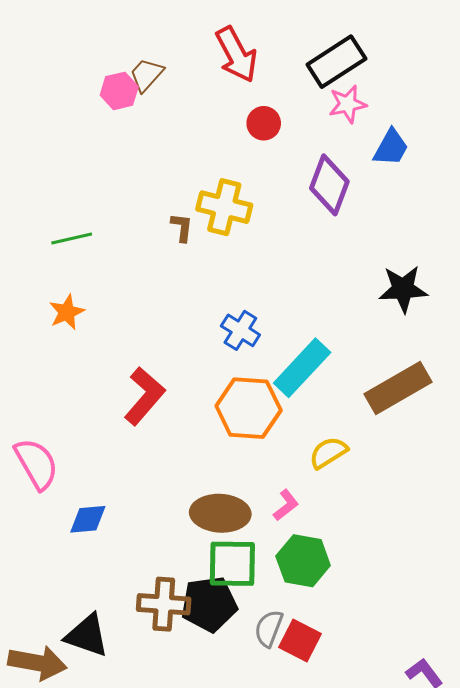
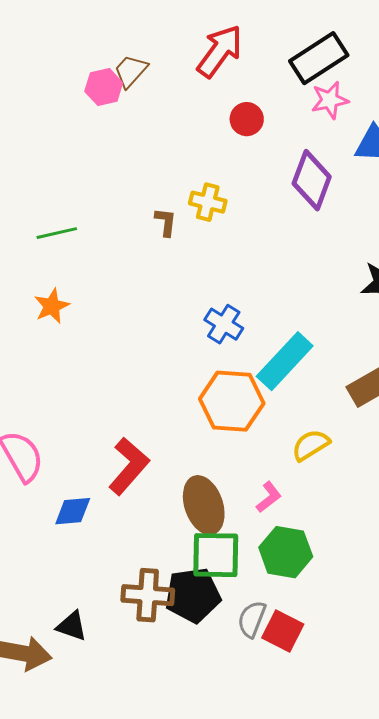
red arrow: (236, 55) -> (220, 51), turned -116
yellow cross: (224, 207) -> (208, 202), size x0.7
red L-shape: (144, 396) -> (129, 466), moved
brown ellipse: (220, 513) -> (204, 505), turned 68
black triangle: (87, 635) -> (72, 626), size x0.7

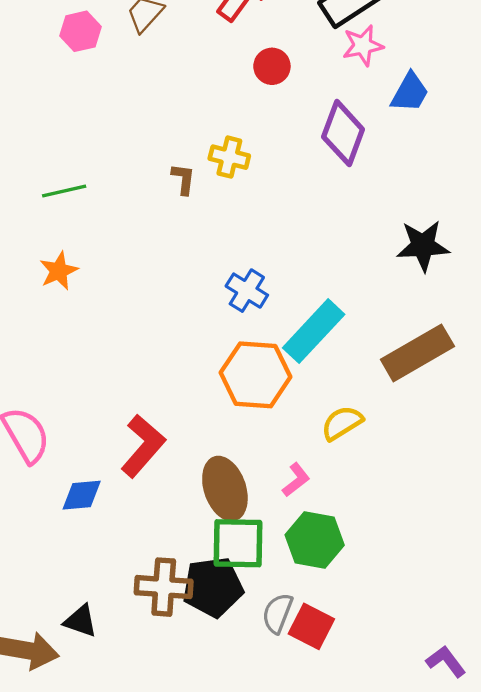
pink hexagon: (104, 87) -> (81, 31), moved

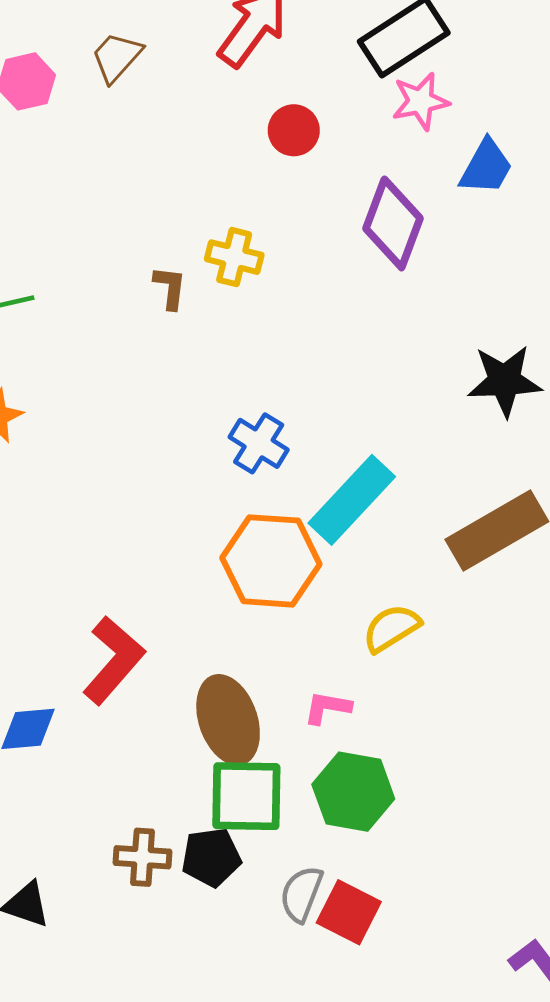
pink L-shape: (296, 480) -> (327, 708), turned -132
brown cross: (164, 587) -> (143, 857), size x0.7
black pentagon: (213, 587) -> (211, 857), size x0.7

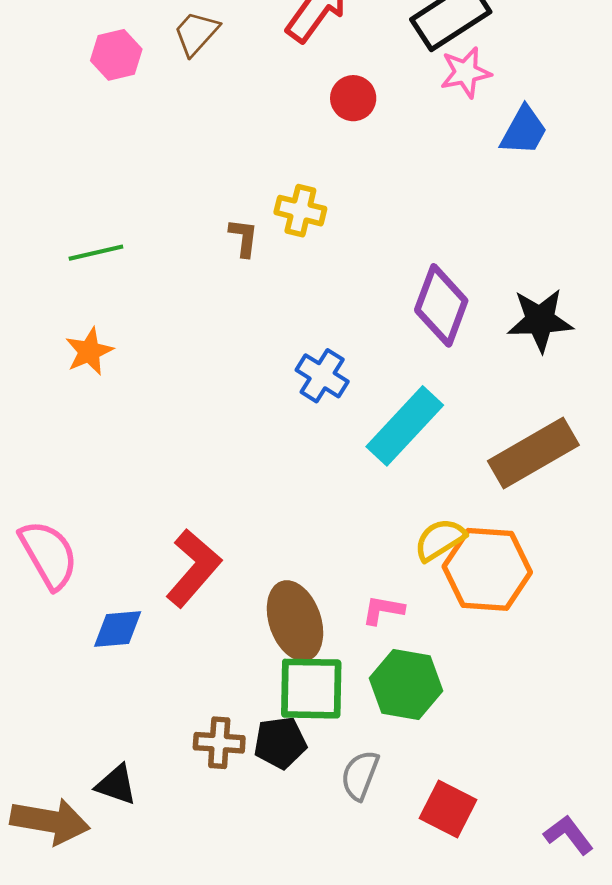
purple diamond: (393, 223) -> (441, 305), moved
orange hexagon: (271, 561) -> (487, 569), moved
red square: (349, 912) -> (448, 809), moved

